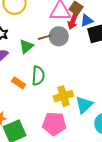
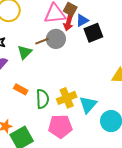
green semicircle: (38, 76) -> (43, 99), moved

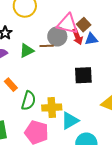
red arrow: (68, 23) -> (78, 37), turned -56
black square: (93, 33) -> (83, 75), moved
gray circle: (56, 39) -> (57, 36), moved

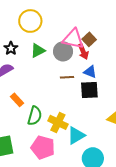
blue triangle: (91, 39) -> (90, 72), moved, turned 32
brown line: (47, 46) -> (67, 77), moved
green triangle: (27, 51) -> (38, 51), moved
yellow cross: (52, 107) -> (58, 122), turned 30

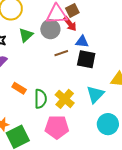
brown square: (89, 39) -> (72, 10), turned 32
black square: (89, 90) -> (86, 59), turned 30
yellow cross: (58, 122) -> (65, 99), turned 30
cyan triangle: (76, 135) -> (95, 94), moved

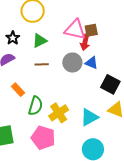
red arrow: (70, 24) -> (85, 42), turned 35
gray circle: (50, 29) -> (72, 63), moved
brown line: (61, 53) -> (42, 64), moved
black square: (86, 59) -> (110, 84), moved

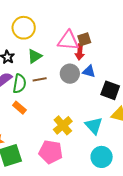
green semicircle: (35, 106) -> (19, 84), moved
cyan triangle: (89, 117) -> (94, 126), turned -36

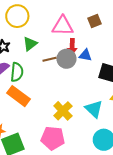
brown square: (84, 39) -> (94, 21), moved
red arrow: (80, 52) -> (72, 47), moved
brown line: (40, 79) -> (49, 59), moved
orange rectangle: (19, 108) -> (19, 96), size x1.6

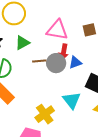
blue triangle: (85, 55) -> (75, 62), turned -40
cyan triangle: (94, 109) -> (72, 100), moved

